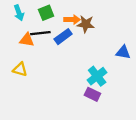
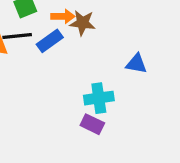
cyan cross: (97, 76) -> (99, 98), turned 30

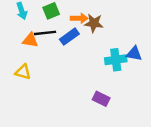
cyan cross: (99, 98) -> (116, 60), moved

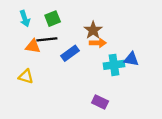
orange arrow: (79, 18) -> (98, 43), moved
brown star: (94, 23) -> (93, 30), turned 30
blue rectangle: (69, 37) -> (70, 53), moved

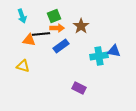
green square: (53, 19) -> (54, 16), moved
orange arrow: (98, 43) -> (57, 28), moved
purple rectangle: (100, 102) -> (79, 88), moved

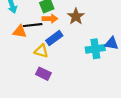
yellow triangle: (23, 66) -> (41, 51), moved
purple rectangle: (79, 88) -> (43, 74), moved

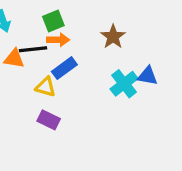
brown star: (76, 16) -> (113, 37), moved
cyan cross: (95, 49) -> (124, 84), turned -30

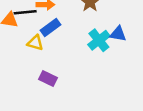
purple rectangle: (49, 120) -> (48, 78), moved

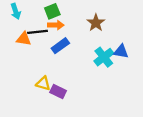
yellow triangle: (35, 43) -> (43, 83), moved

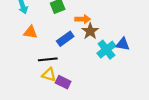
brown star: (96, 23) -> (90, 31), moved
orange arrow: (56, 25) -> (83, 19), moved
black line: (37, 32) -> (48, 59), moved

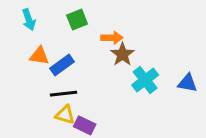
blue rectangle: (65, 39) -> (62, 65), moved
blue triangle: (123, 44) -> (187, 83), moved

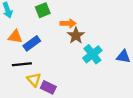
black line: (64, 94) -> (22, 64), moved
yellow triangle: (65, 115) -> (34, 80), turned 32

